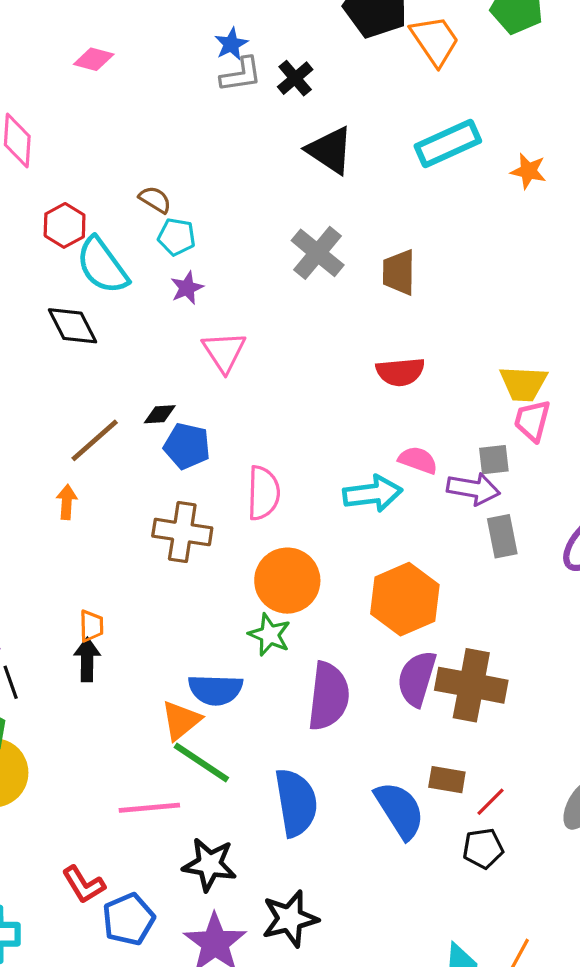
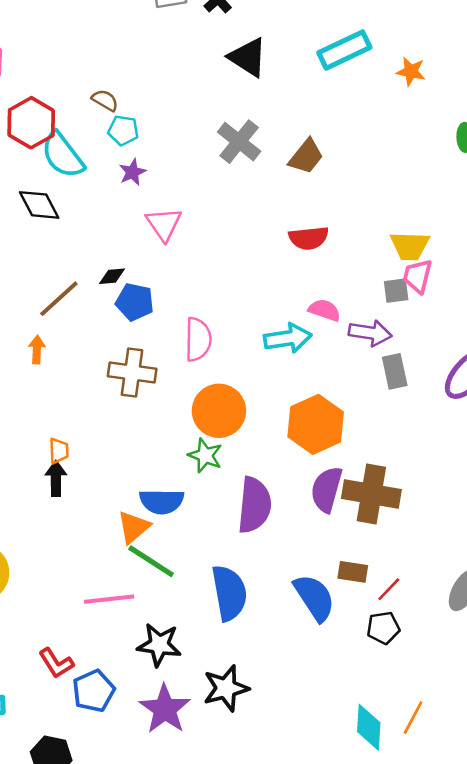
red hexagon: (65, 225) -> (31, 123), size x1.4
brown trapezoid: (399, 272) -> (306, 156), turned -141
gray square: (494, 460) -> (396, 291), moved

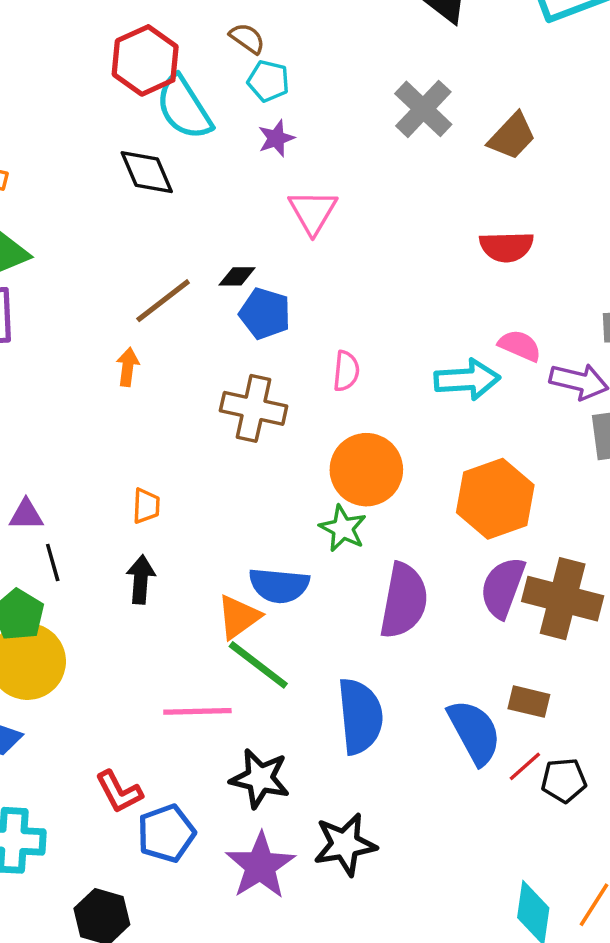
pink semicircle: (198, 339) -> (346, 371), size x0.7
black arrow: (56, 479) -> (141, 579), moved
red line: (389, 589) -> (525, 766), moved

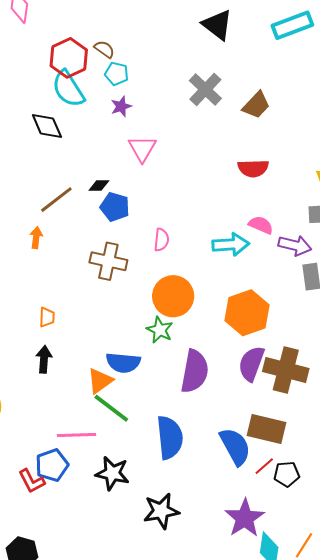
red hexagon: (145, 60) -> (69, 58), moved
brown rectangle: (529, 702) -> (266, 429), size x1.6
blue pentagon: (166, 833) -> (52, 465), moved
purple star: (260, 866) -> (245, 518), moved

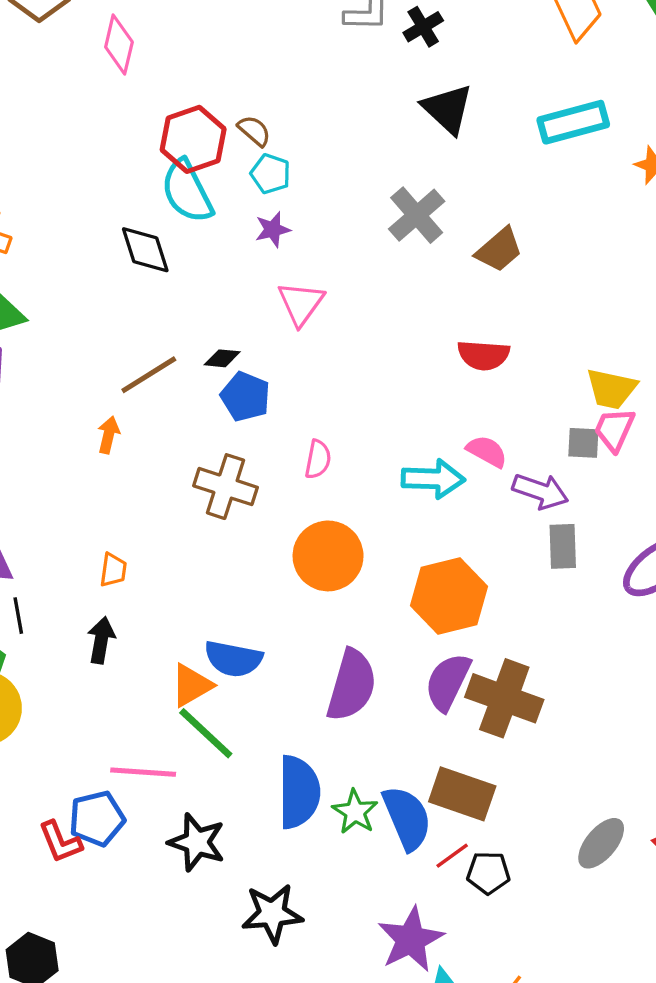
green star: (160, 330) -> (355, 812), moved

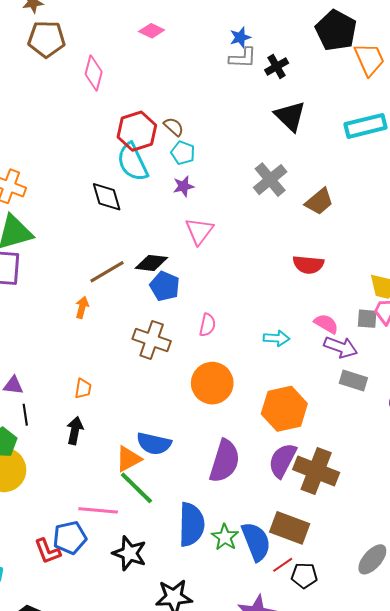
black diamond: (222, 358) -> (151, 263), size x1.5
pink semicircle: (487, 451) -> (326, 324), moved
cyan arrow: (433, 479) -> (276, 338), size x0.7
gray rectangle: (563, 546) -> (353, 381), turned -72

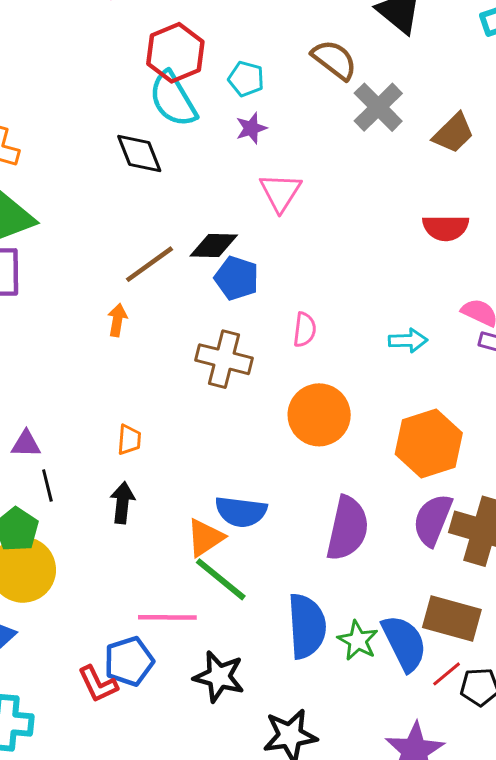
brown semicircle: (174, 127) -> (334, 60), moved, size x1.5

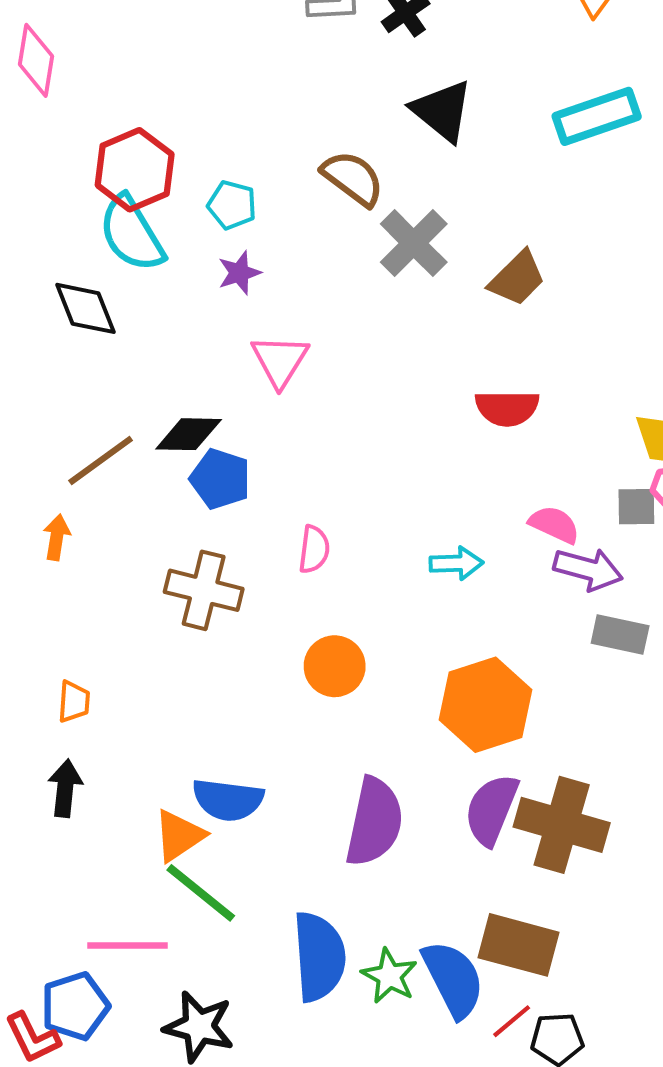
orange circle: (319, 415) -> (335, 666), size x0.7

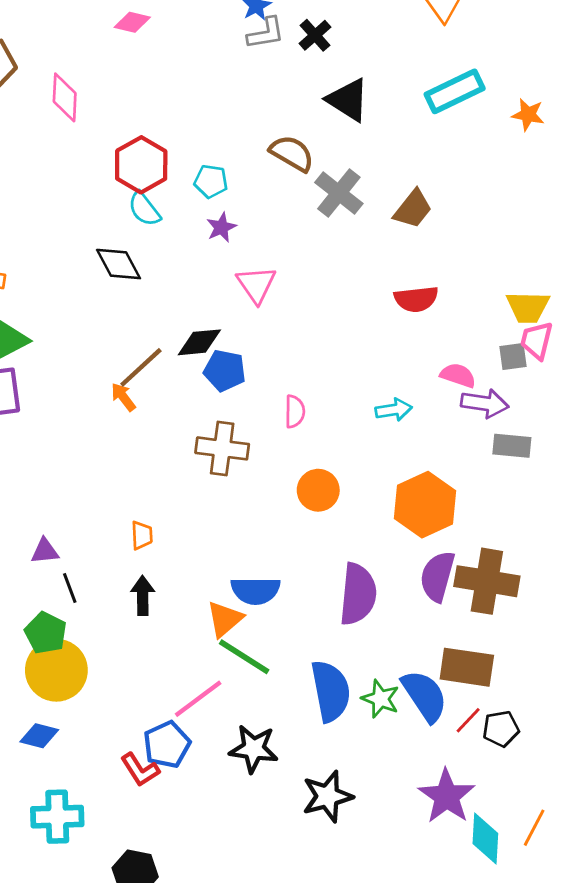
cyan semicircle: (132, 234) -> (144, 209), size x0.7
orange arrow: (57, 537) -> (123, 397), moved, turned -40
pink line: (128, 946) -> (198, 699), turned -30

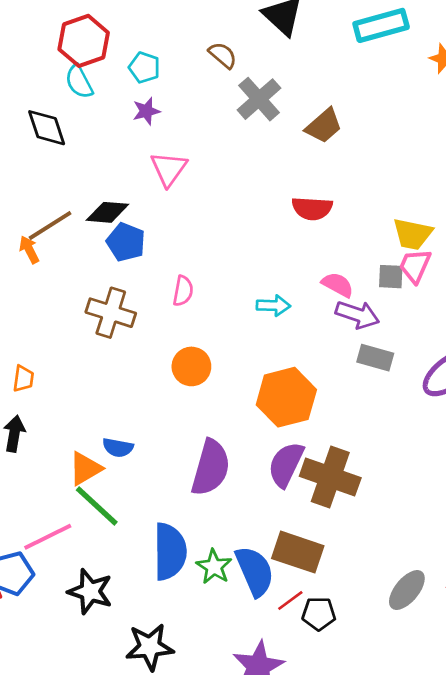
brown semicircle: (292, 153) -> (223, 55), size x0.7
blue semicircle: (255, 591) -> (118, 448), size x0.7

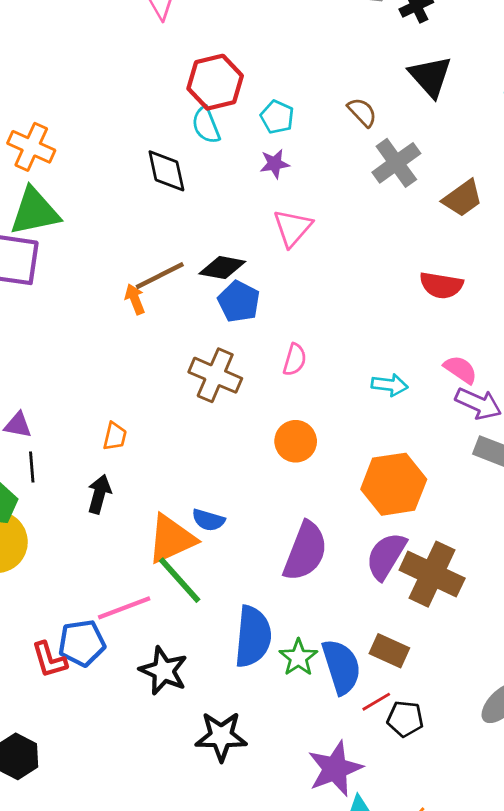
orange triangle: (85, 469) -> (171, 539), size x1.4
brown rectangle: (298, 552) -> (389, 651), size x0.7

